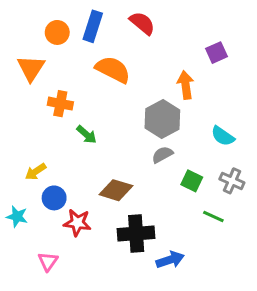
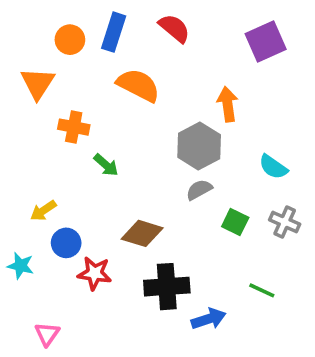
purple square: (216, 53) -> (266, 42), moved, size x1.5
green line: (213, 216) -> (262, 290), moved
pink triangle: (48, 261) -> (47, 334), moved

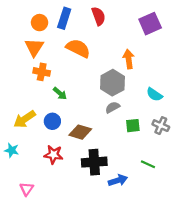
red semicircle: (174, 28) -> (99, 16), turned 30
orange triangle: (38, 83) -> (34, 47), moved
yellow arrow: (43, 211) -> (24, 119), size x1.5
green square: (235, 222) -> (133, 126), turned -32
blue circle: (66, 243) -> (52, 121), moved

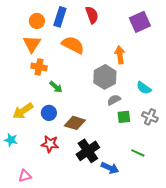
gray semicircle: (113, 107) -> (114, 100), moved
black cross: (94, 162) -> (88, 151), turned -30
blue arrow: (118, 180) -> (110, 168), turned 42
pink triangle: (27, 189) -> (25, 176), turned 40

